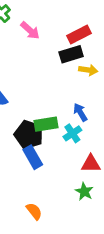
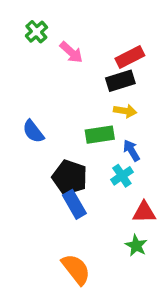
yellow arrow: (88, 70) -> (125, 111), moved
green rectangle: (46, 124) -> (100, 135), moved
orange semicircle: (34, 211) -> (76, 269), size x1.5

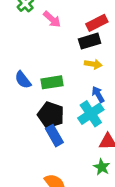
green rectangle: (100, 135) -> (52, 82), moved
cyan cross: (122, 176) -> (91, 114), size x1.5

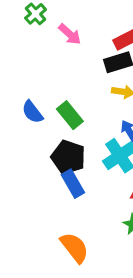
green rectangle: (52, 82) -> (70, 115), turned 60

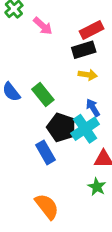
black pentagon: (68, 157) -> (61, 127), moved

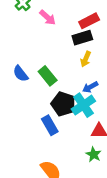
yellow arrow: (88, 75) -> (86, 59), turned 104
blue arrow: (93, 108) -> (90, 87), turned -88

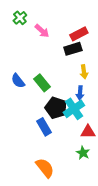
yellow arrow: (86, 59) -> (84, 72), moved, turned -32
blue arrow: (90, 87) -> (80, 93), turned -56

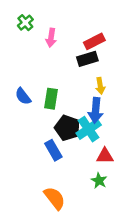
pink arrow: (42, 31) -> (51, 38), turned 56
green rectangle: (42, 83) -> (51, 99), turned 48
blue arrow: (80, 93) -> (96, 110), size x1.5

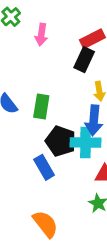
black rectangle: (87, 59) -> (84, 60), turned -48
cyan cross: (89, 129) -> (86, 142), turned 35

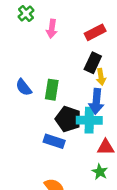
black rectangle: (84, 60) -> (93, 63), moved
blue rectangle: (44, 167) -> (54, 141), turned -42

